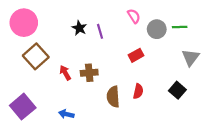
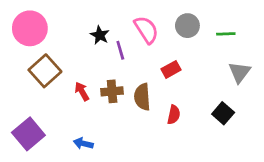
pink semicircle: (134, 16) -> (146, 30), moved, size x1.5
gray circle: (157, 29) -> (187, 26), moved
purple line: (100, 31) -> (120, 50), moved
brown semicircle: (113, 97) -> (142, 97), moved

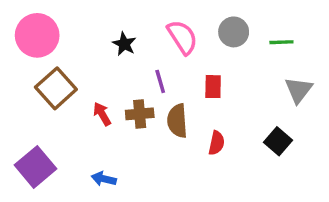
purple line: (120, 50) -> (160, 81), moved
red rectangle: (171, 69) -> (213, 87), turned -60

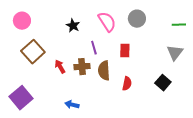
pink circle: (37, 35) -> (22, 21), size x0.7
green line: (281, 42) -> (179, 25), moved
blue arrow: (104, 179) -> (72, 105), moved

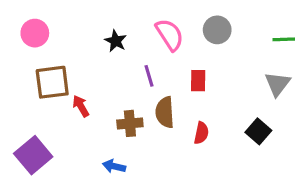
brown square: (33, 52) -> (52, 82), turned 35
red arrow: (60, 67) -> (81, 106), moved
brown cross: (82, 67) -> (130, 123), moved

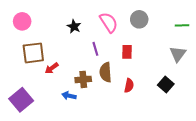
red arrow: (81, 106) -> (52, 68), turned -96
blue arrow: (114, 166) -> (69, 96), moved

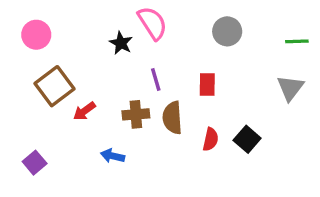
pink semicircle: (109, 22) -> (152, 23), moved
brown square: (33, 53) -> (55, 86), turned -30
brown cross: (83, 79) -> (136, 114), moved
black square: (166, 84) -> (247, 139), moved
purple square: (21, 100) -> (35, 163), size x0.6

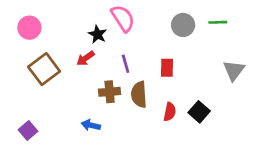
green line: (297, 41) -> (218, 22), moved
red arrow: (84, 111) -> (86, 58), moved

